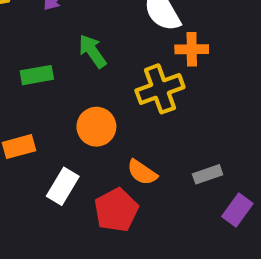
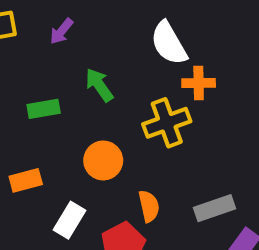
orange semicircle: (142, 172) -> (149, 206), turned -136
gray rectangle: (208, 174) -> (214, 208), size x1.4

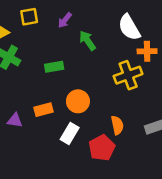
green arrow: (99, 85) -> (87, 41), moved
orange circle: (103, 160) -> (78, 101), moved

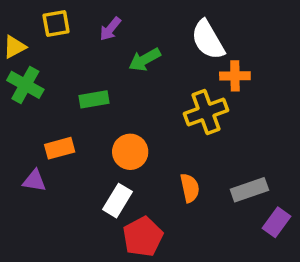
green arrow: (87, 41) -> (145, 60), turned -84
orange rectangle: (43, 110) -> (60, 148), moved
red pentagon: (102, 148) -> (143, 237), moved

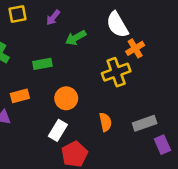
orange cross: (235, 76) -> (135, 48), turned -30
purple rectangle: (277, 222) -> (162, 145), turned -60

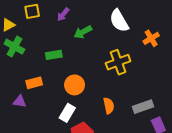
orange cross: (135, 48) -> (151, 38), moved

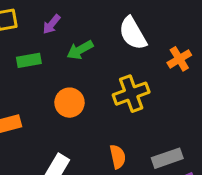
green rectangle: (54, 55) -> (29, 60), moved
orange circle: (75, 85) -> (70, 103), moved

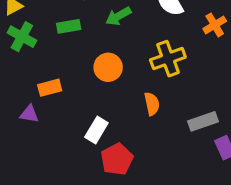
orange semicircle: (118, 157) -> (152, 104), moved

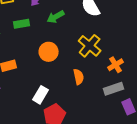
orange cross: (215, 25) -> (116, 65), moved
yellow cross: (168, 59) -> (90, 46), turned -30

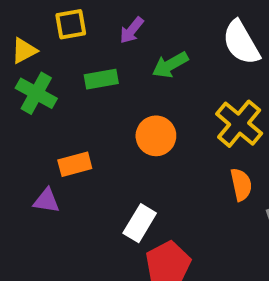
orange semicircle: (79, 77) -> (241, 185), moved

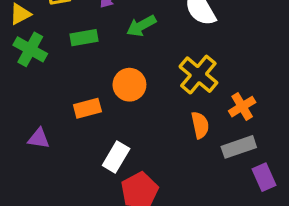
orange rectangle: (75, 164) -> (87, 108), moved

